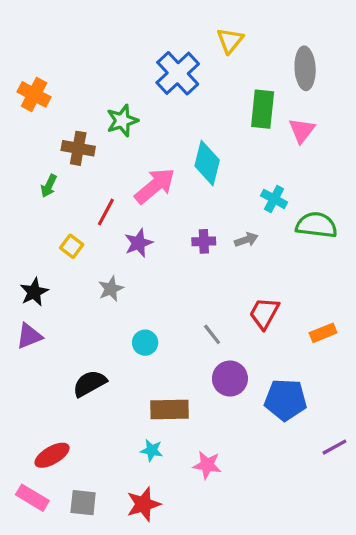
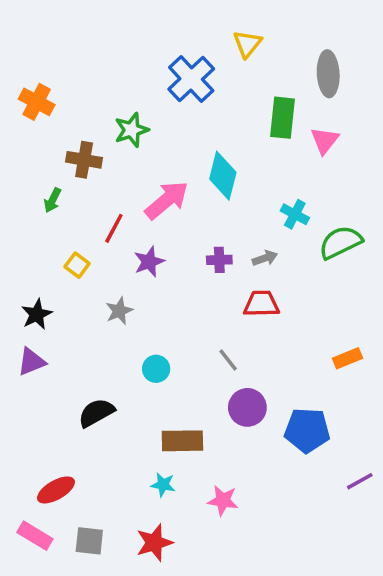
green semicircle: (316, 225) -> (340, 242), turned -33
red trapezoid: (264, 313) -> (261, 304), moved, turned 60

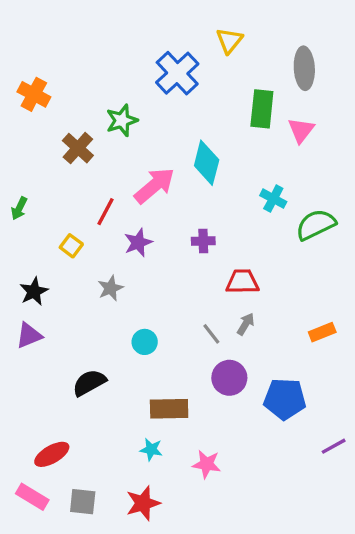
brown cross: (84, 160) -> (78, 148), turned 32
green arrow: (52, 200) -> (19, 208), moved
gray arrow: (265, 258) -> (246, 324), moved, turned -40

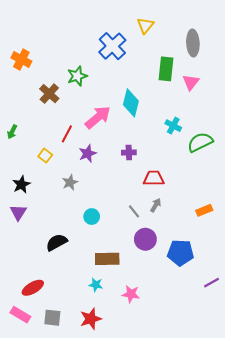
purple triangle: (29, 335) -> (18, 212), turned -36

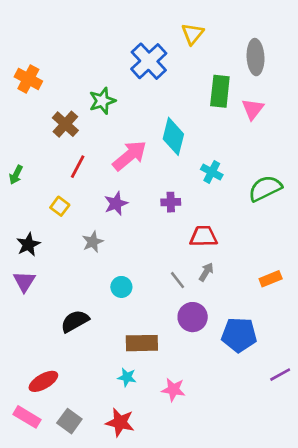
cyan cross: (173, 126) -> (212, 172), moved
red line: (67, 134) -> (78, 167), moved
gray square: (52, 318) -> (69, 421), turned 30
red star: (91, 319) -> (120, 422), turned 30

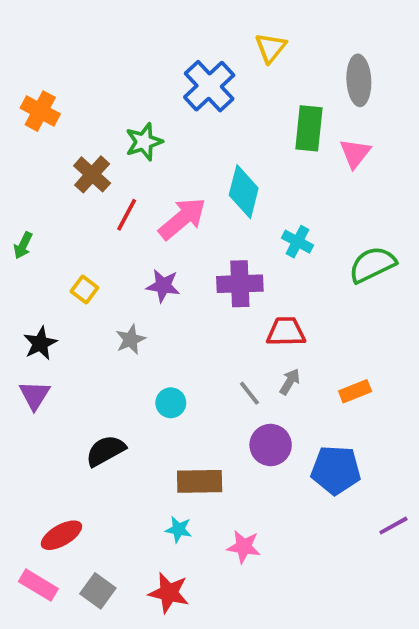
red line: (78, 167) -> (127, 215), moved
purple cross: (171, 202) -> (240, 284), size x1.6
purple star: (116, 203) -> (163, 286), turned 30
orange rectangle: (271, 279) -> (355, 391), moved

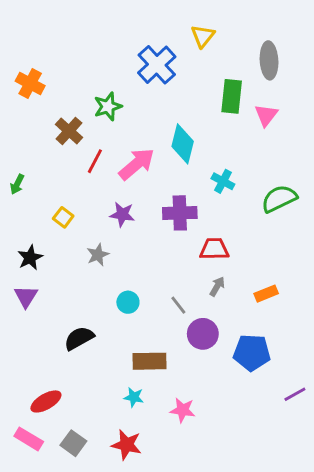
gray line: (249, 393) -> (178, 305), moved

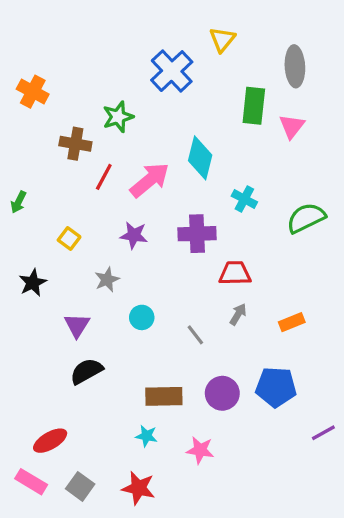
brown cross: (69, 131) -> (75, 144), turned -32
purple triangle: (26, 296) -> (77, 325), moved
cyan circle: (128, 302) -> (142, 317), moved
purple circle: (203, 334) -> (222, 393), moved

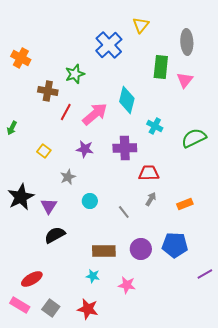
black star: (33, 283) -> (21, 197), moved, size x1.5

